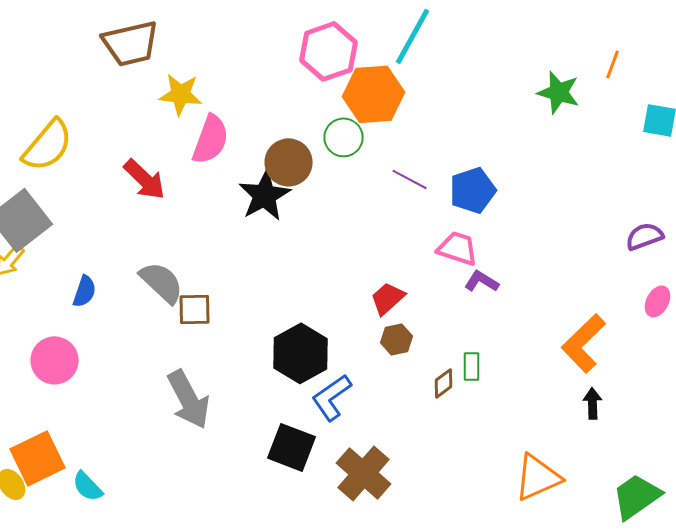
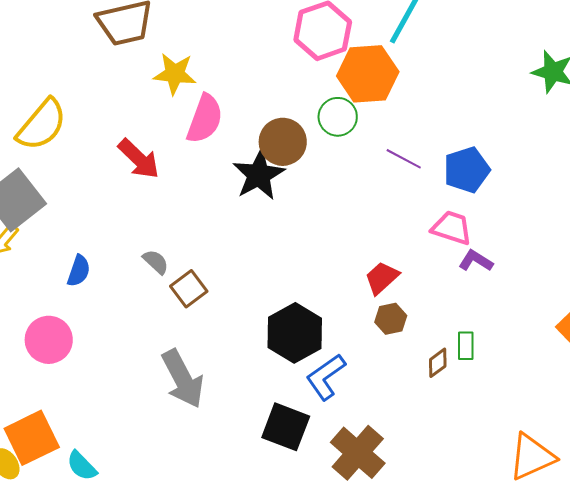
gray semicircle: (162, 282) -> (156, 262), size x0.6
brown square: (194, 309) -> (189, 289), turned -36

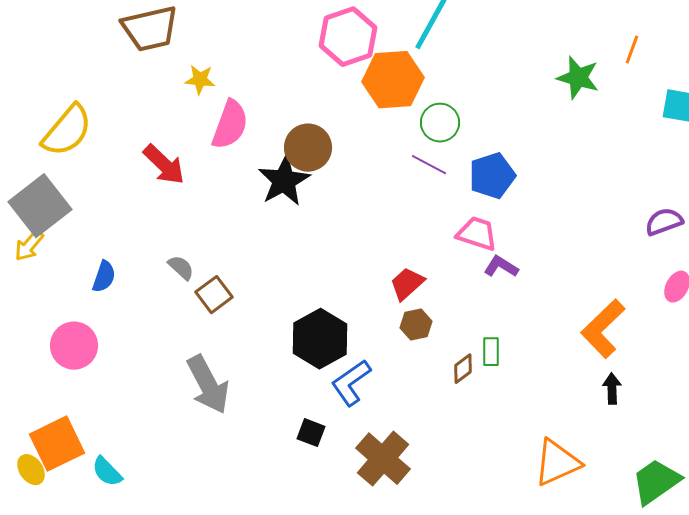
yellow star: (175, 74) -> (200, 80), size x0.7
green circle: (338, 117) -> (440, 123), moved
black square: (286, 427) -> (311, 433), size x0.6

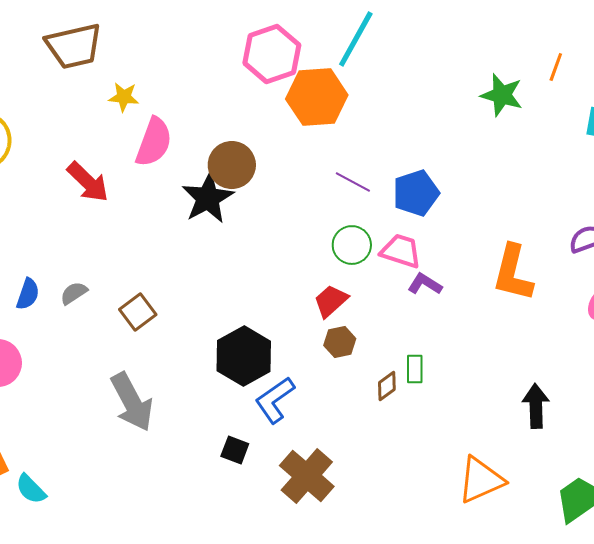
green circle: (440, 123) -> (352, 245), moved
gray semicircle: (181, 268) -> (74, 293), moved, turned -76
orange L-shape: (603, 329) -> (513, 273), moved, turned -32
black arrow: (612, 389) -> (536, 406), size x1.4

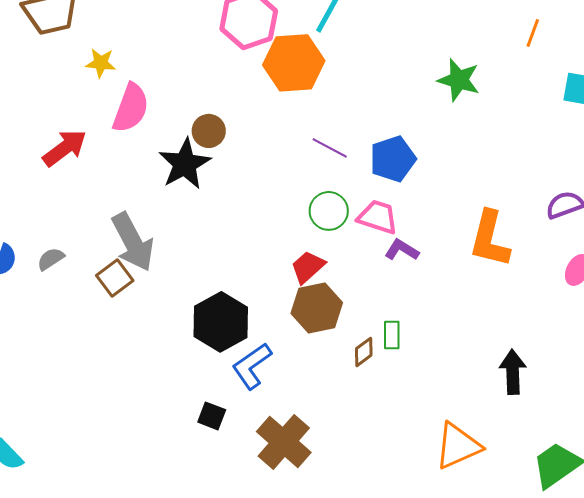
green star: (502, 95) -> (459, 80), moved
brown circle: (232, 165) -> (209, 131), size x0.7
red arrow: (88, 182) -> (65, 148), turned -81
brown hexagon: (340, 342) -> (317, 308), size x1.6
gray arrow: (132, 402) -> (133, 242), moved

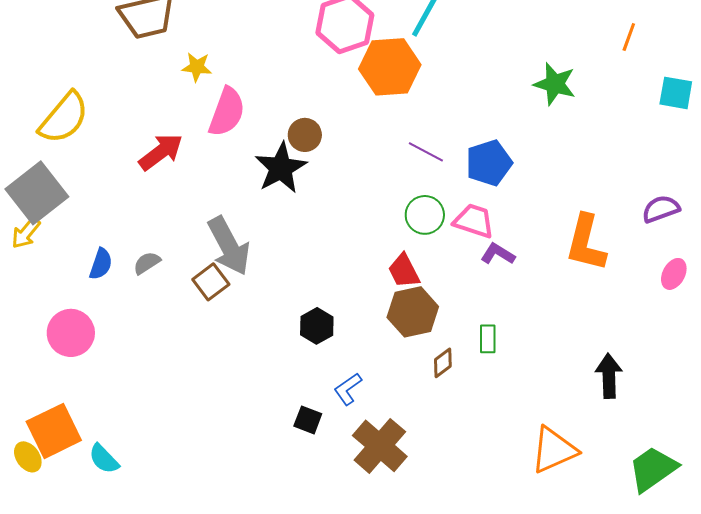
red trapezoid: (308, 267) -> (404, 271), turned -75
black hexagon: (221, 322) -> (317, 326), size x0.6
brown diamond: (364, 352) -> (443, 363), moved
blue L-shape: (252, 366) -> (348, 389), moved, size x0.7

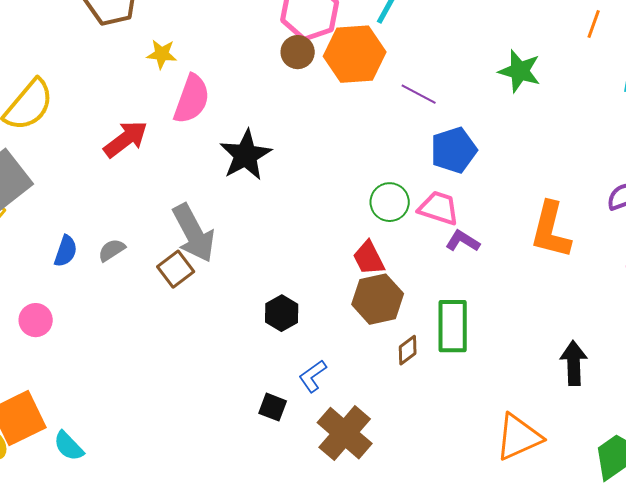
brown circle: (305, 135) -> (298, 52), moved
purple line: (426, 152) -> (419, 94), moved
pink circle: (71, 333) -> (36, 320), size x0.7
green rectangle: (488, 339) -> (453, 326), size x1.8

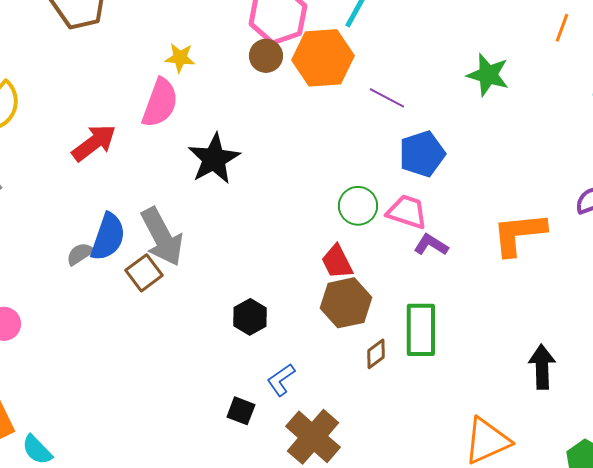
yellow star: (162, 54) -> (180, 58), moved
orange L-shape: (551, 230) -> (519, 234), turned 70
blue semicircle: (66, 251) -> (108, 237), moved, size x1.5

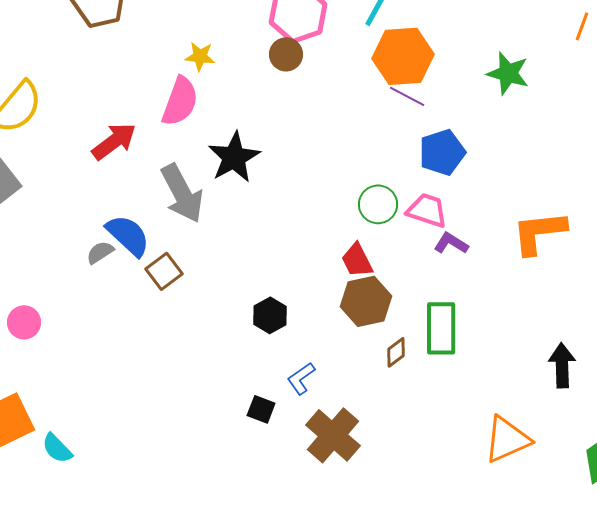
orange hexagon: (323, 58) -> (403, 56), moved
blue semicircle: (108, 237) -> (128, 235), turned -66
gray arrow: (162, 237) -> (182, 193), moved

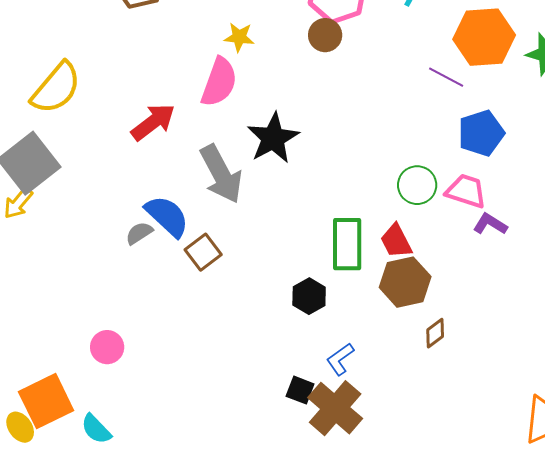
orange hexagon: (403, 56) -> (484, 37), moved
pink circle: (24, 322) -> (107, 347), moved
green rectangle: (441, 328) -> (347, 244), moved
brown cross: (333, 435) -> (335, 408), moved

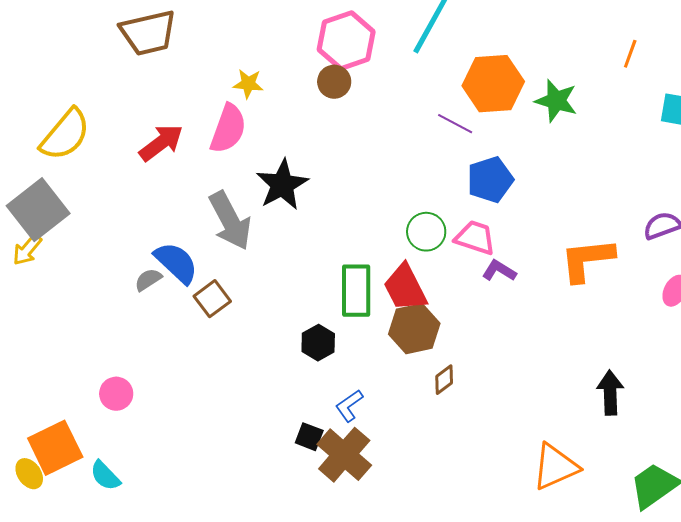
red arrow: (153, 122) -> (161, 143), moved
red trapezoid: (396, 241) -> (405, 288), size x1.4

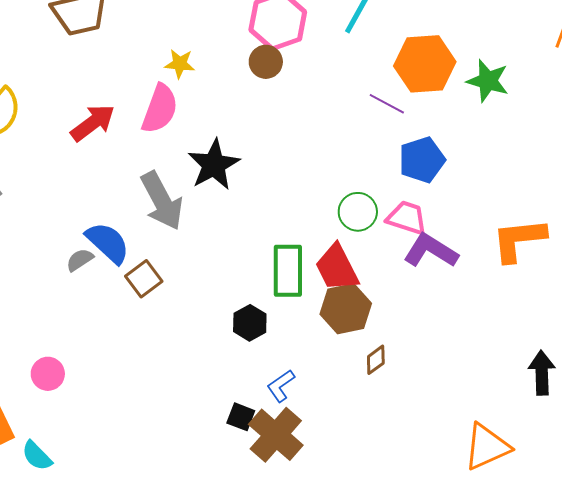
purple L-shape: (499, 271) -> (431, 251), size x1.6

